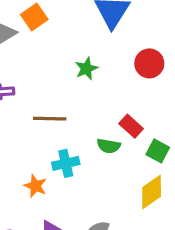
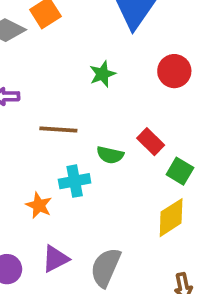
green semicircle: (109, 146) -> (110, 155), moved

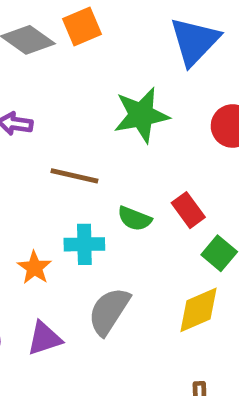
green star: (102, 74) -> (141, 115), size x1.6
gray semicircle: (106, 267) -> (109, 311), moved

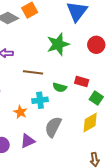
red rectangle: (188, 210) -> (82, 82), turned -32

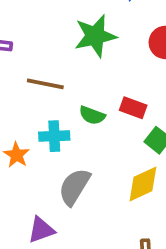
purple triangle: (28, 141) -> (41, 230), moved

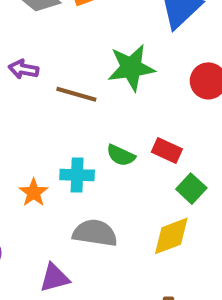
brown line: (45, 84) -> (76, 94), moved
gray semicircle: (74, 187) -> (95, 233), turned 63

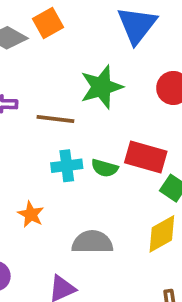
red rectangle: (167, 151) -> (146, 157), size x1.5
cyan cross: (77, 175) -> (67, 166), moved

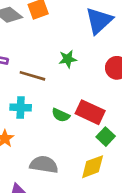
green star: (101, 87) -> (68, 59), size x0.6
cyan cross: (67, 166) -> (21, 107), moved

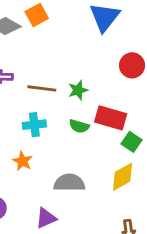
green star: (68, 59) -> (78, 90), moved

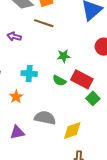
brown line: (42, 88) -> (44, 23), moved
yellow diamond: (123, 177) -> (72, 130), moved
purple triangle: (46, 218) -> (17, 132), moved

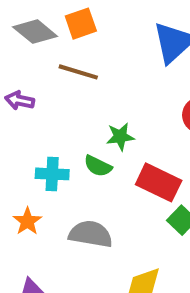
green semicircle: (59, 81) -> (98, 166), moved
gray semicircle: (45, 118) -> (91, 234), moved

